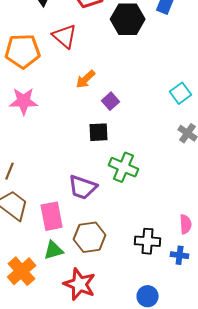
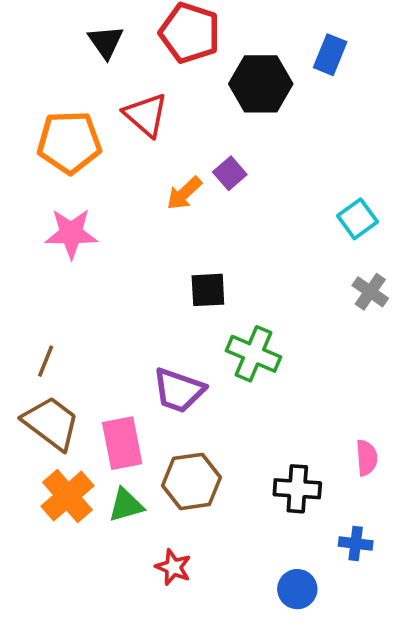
purple square: (111, 101) -> (230, 173), moved
blue cross: (180, 255) -> (356, 543), moved
orange cross: (22, 271) -> (67, 496), moved
red star: (80, 284) -> (173, 567), size x0.6

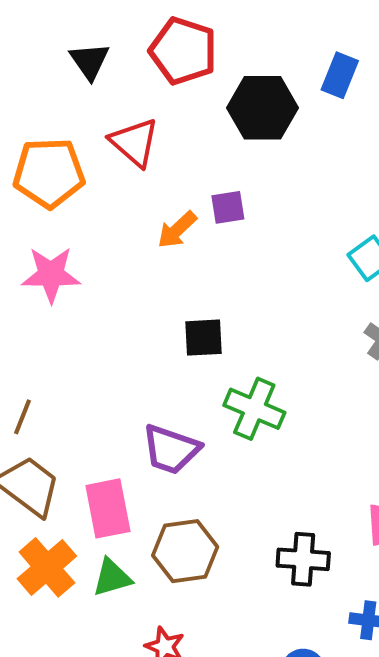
purple square: (230, 173) -> (228, 207), turned 32

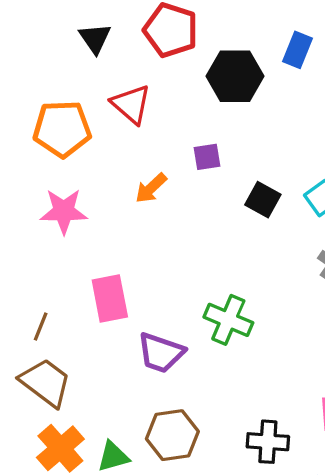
orange arrow: (177, 230) -> (151, 188), moved
black square: (203, 338) -> (263, 200), moved, turned 32
pink rectangle: (108, 508) -> (110, 298), moved

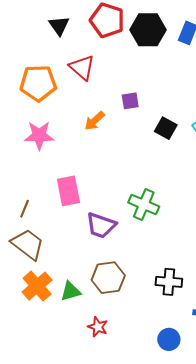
black hexagon: (235, 76) -> (148, 30), moved

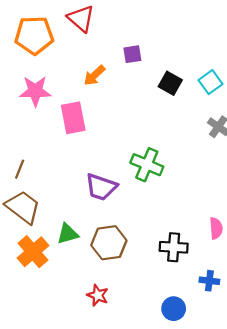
pink rectangle: (68, 191) -> (73, 118), moved
green triangle: (71, 291) -> (68, 234), moved

